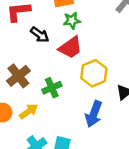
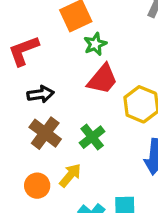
black arrow: (40, 35) -> (41, 94), moved, turned -30

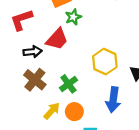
red trapezoid: (103, 79) -> (57, 39), moved
orange circle: (37, 186) -> (74, 112), moved

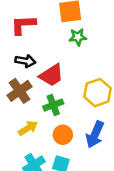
red trapezoid: (57, 39) -> (51, 75), moved
orange circle: (74, 112) -> (63, 135), moved

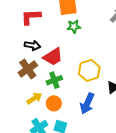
orange circle: (63, 135) -> (54, 103), moved

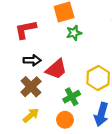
green cross: (54, 80) -> (72, 97), moved
yellow arrow: (34, 98) -> (31, 115), moved

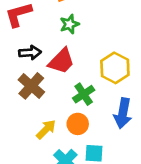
green star: (74, 33) -> (69, 24), moved
yellow arrow: (31, 115) -> (46, 129), moved

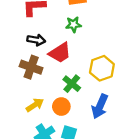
brown cross: (31, 86) -> (31, 67), turned -35
green cross: (84, 94) -> (72, 84), turned -30

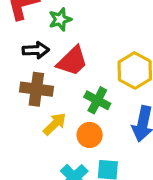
green star: (73, 24) -> (60, 19), moved
yellow arrow: (35, 105) -> (55, 124), moved

